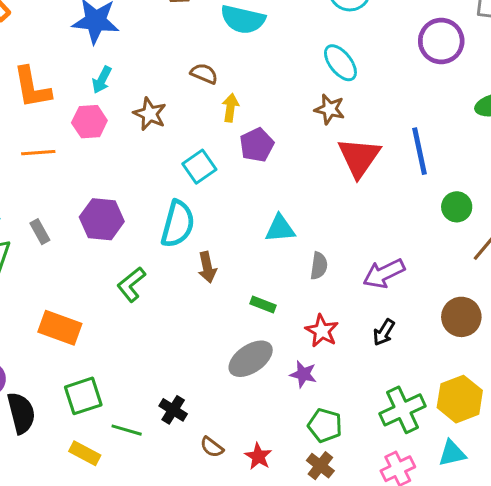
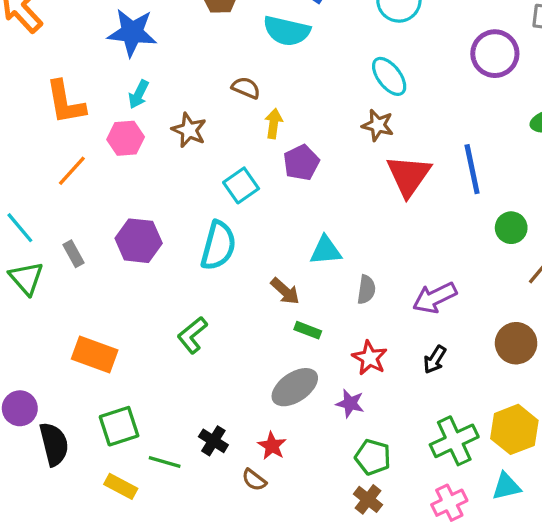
orange line: (38, 153) -> (72, 171), turned -44
brown arrow: (207, 267) -> (285, 291), moved, turned -36
green L-shape: (131, 284) -> (192, 335), moved
red star: (258, 456) -> (272, 446), moved

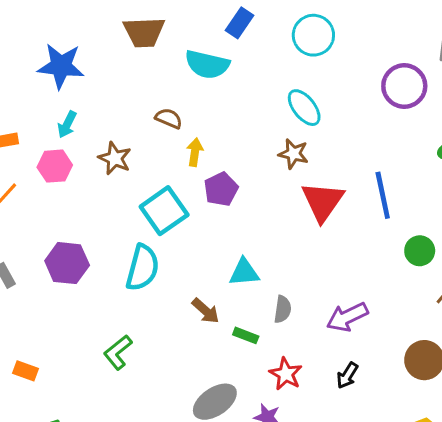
cyan square: (241, 185) -> (164, 211), size x1.4
green rectangle: (308, 330) -> (246, 335), moved
orange rectangle: (95, 355) -> (25, 371), size x0.6

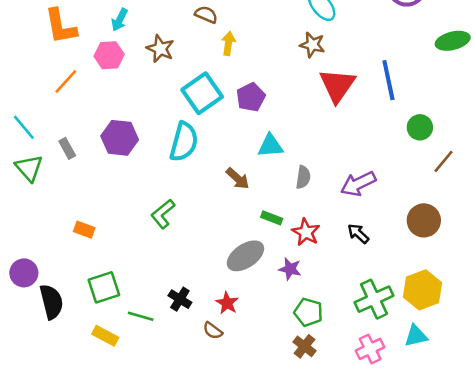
purple pentagon: (221, 189) -> (251, 97), moved
green rectangle: (246, 335) -> (272, 218), moved
black arrow: (347, 375) -> (358, 234), turned 100

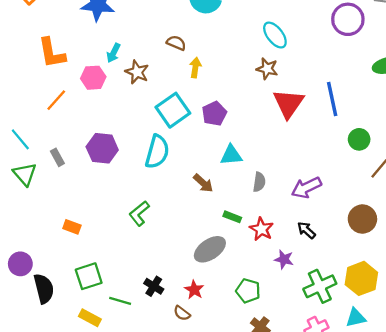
cyan arrow: (120, 20) -> (113, 53), moved
purple star: (290, 269) -> (284, 259), moved
green pentagon: (308, 312) -> (248, 291), moved

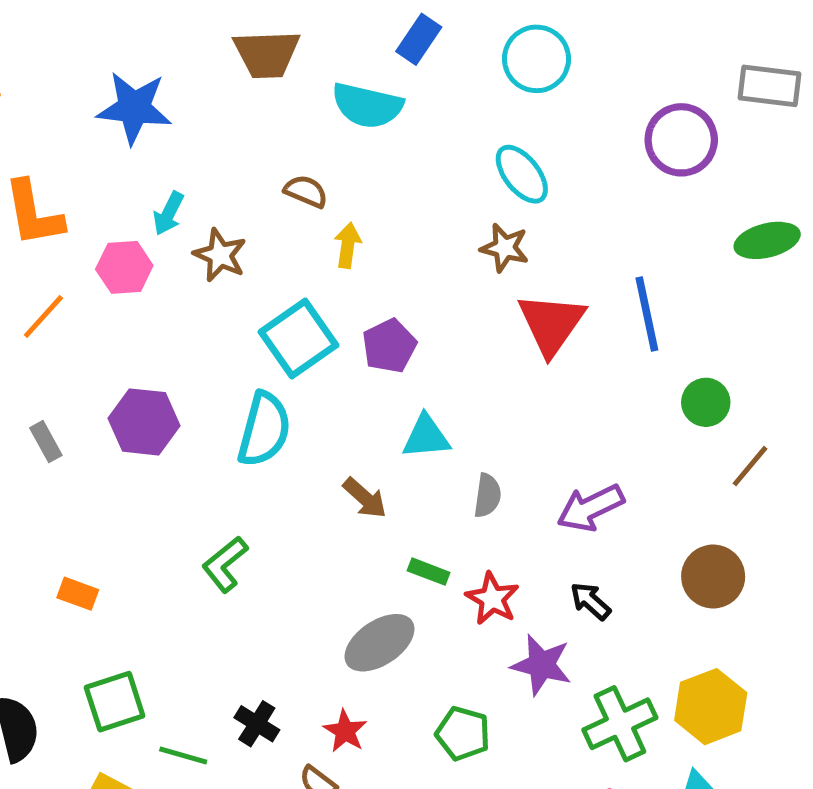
purple star: (284, 259) -> (541, 665), size x1.4

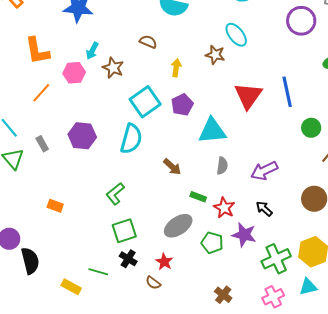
yellow arrow: (348, 245) -> (176, 68), moved
brown star: (505, 248) -> (215, 55), moved
cyan triangle: (426, 437) -> (212, 131), moved, size x1.4
green square: (115, 702) -> (124, 231), moved
green pentagon: (463, 734) -> (212, 243), moved

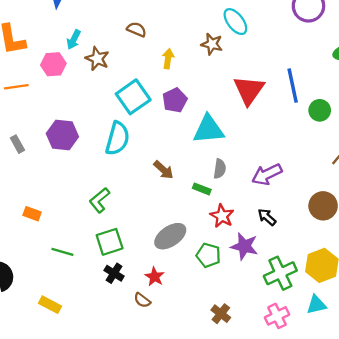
orange line: (41, 93) -> (16, 87), turned 40
green circle: (311, 128) -> (320, 110), moved
green rectangle: (198, 197) -> (202, 189), moved
green line: (98, 272) -> (62, 252), moved

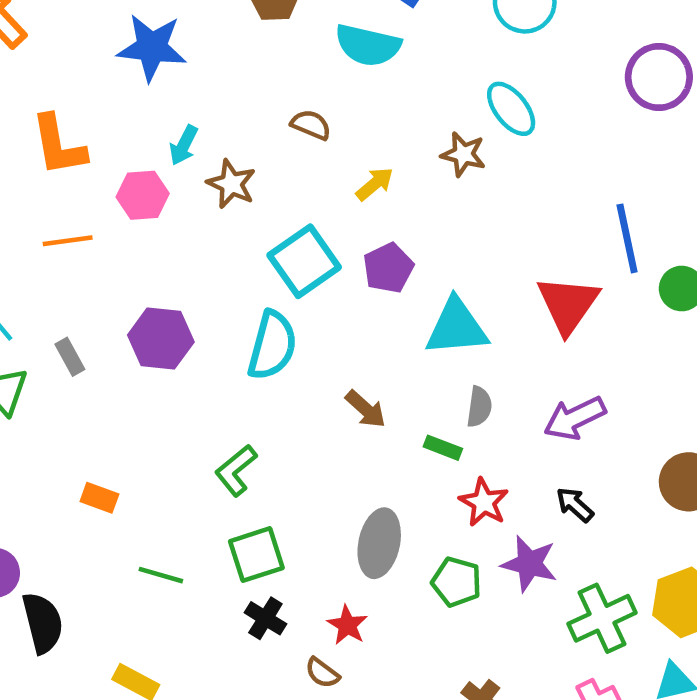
yellow arrow: (168, 59) -> (375, 184), turned 42
red triangle: (249, 90) -> (568, 304), moved
gray ellipse: (170, 236) -> (379, 543), turned -44

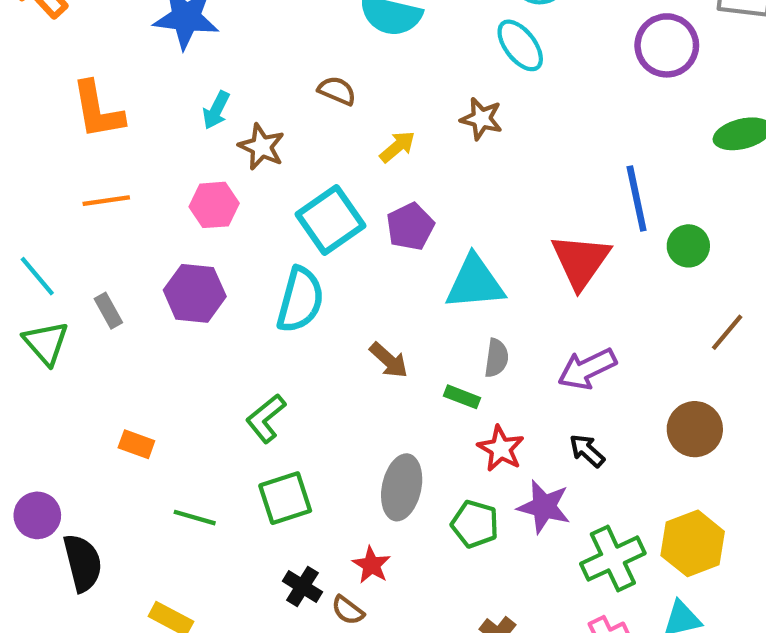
cyan ellipse: (511, 109) -> (520, 45), moved
pink hexagon: (143, 195) -> (214, 205), moved
black cross: (265, 618) -> (302, 587), moved

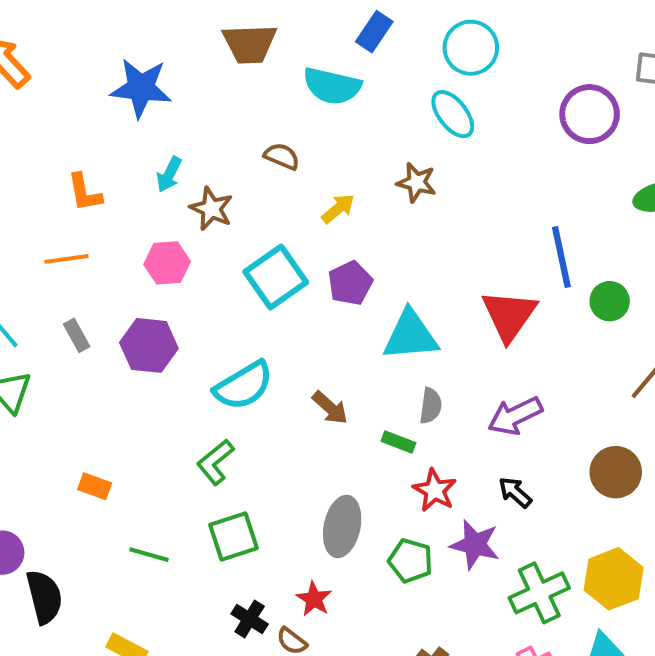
orange L-shape: (98, 110) -> (85, 193), moved, size x0.7
cyan semicircle: (300, 300) -> (244, 386), moved, turned 44
gray rectangle: (108, 311) -> (77, 335), moved

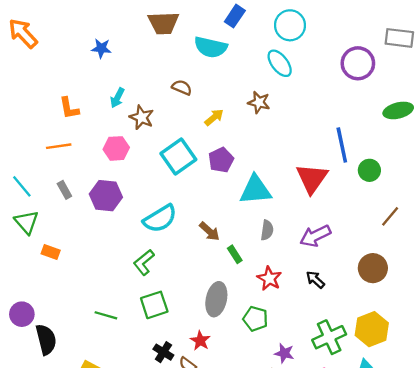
blue star: (141, 88) -> (101, 48), size x0.6
green rectangle: (398, 442) -> (235, 254), moved, turned 36
orange rectangle: (95, 486) -> (51, 252), moved
purple star: (475, 545) -> (284, 353), moved, size x0.7

